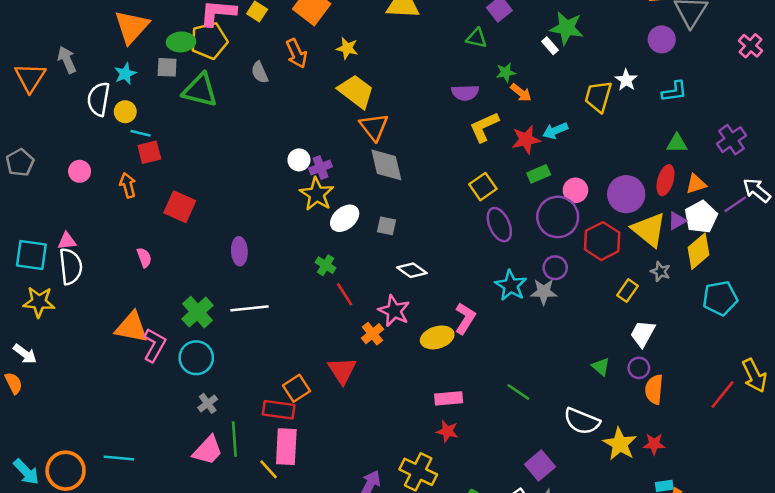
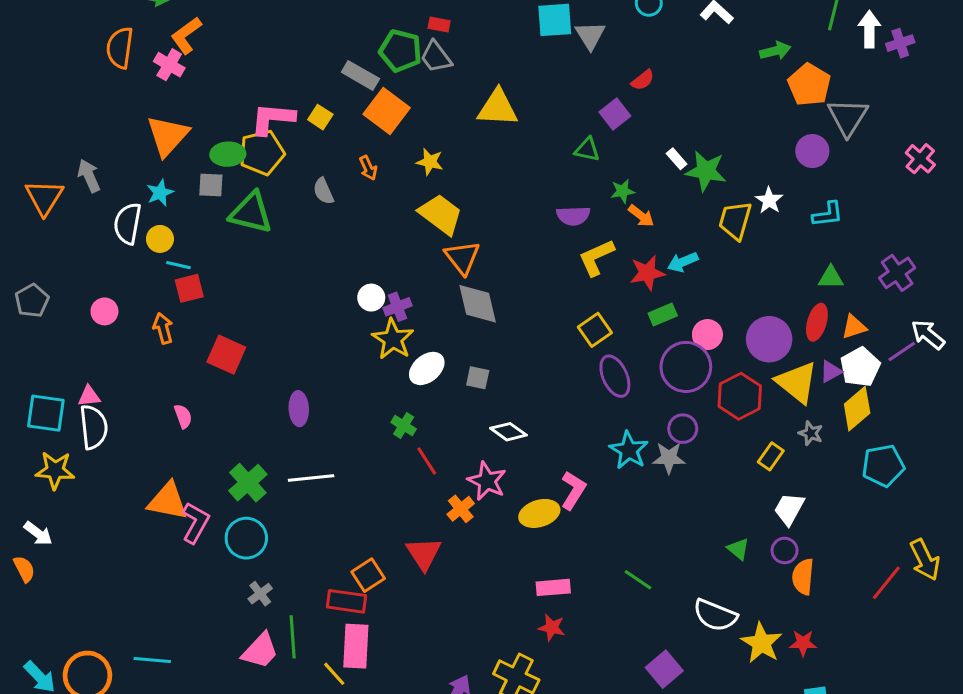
green star: (567, 28) -> (706, 171), moved
orange arrow: (296, 53) -> (368, 168), size x0.7

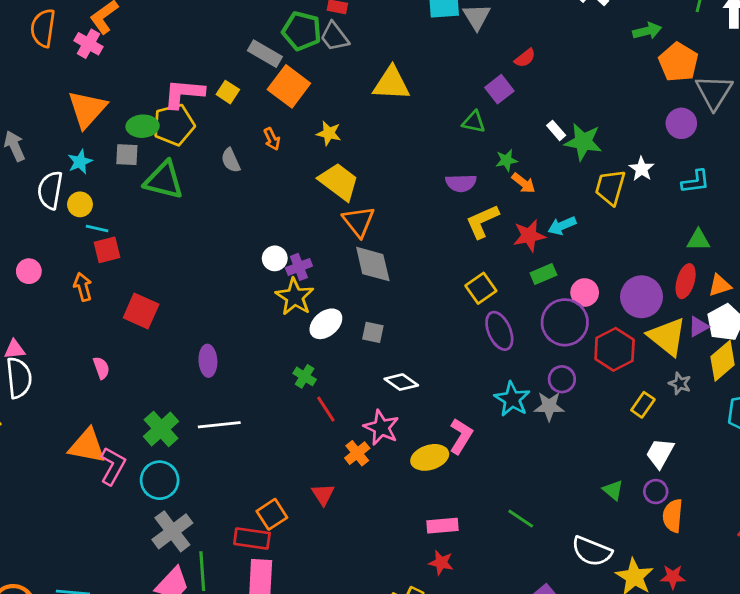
red triangle: (424, 554) -> (323, 494), size x0.7
gray cross: (260, 594) -> (172, 531), size x1.8

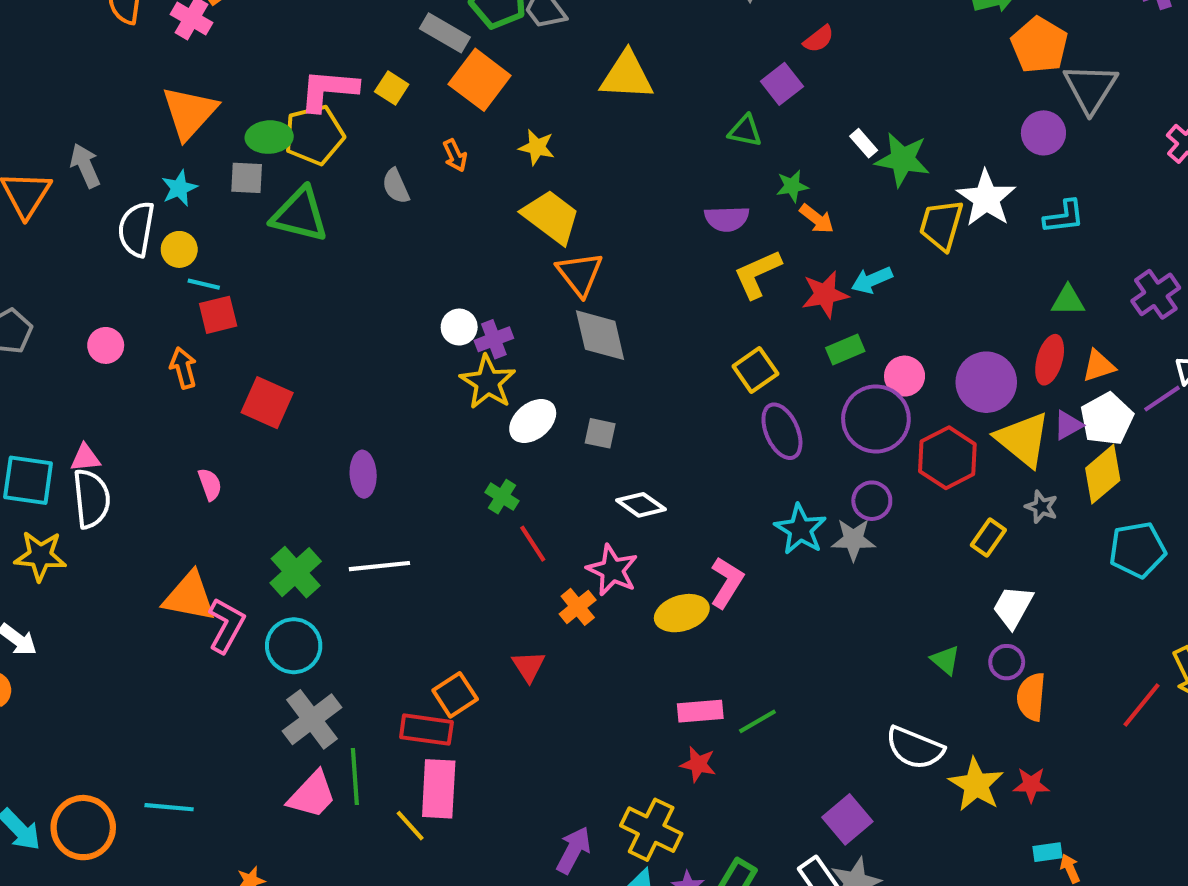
white star: (642, 169) -> (986, 198), size x1.6
green line: (521, 519) -> (757, 721), moved, turned -64

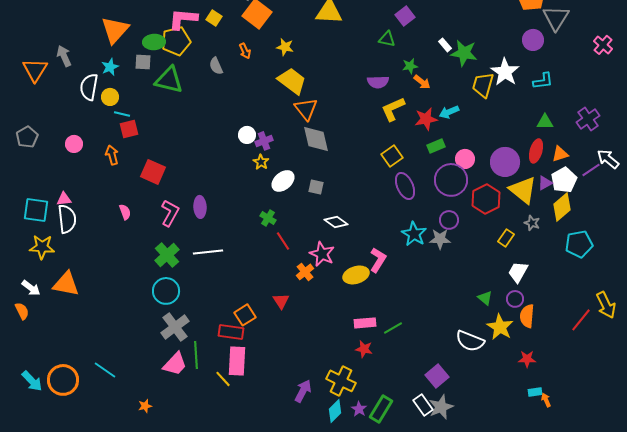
yellow star: (488, 382) -> (261, 162), size x0.6
orange triangle: (189, 597) -> (66, 284), moved
pink L-shape: (226, 625) -> (170, 213), moved
yellow star: (976, 785) -> (500, 327), moved
cyan line: (169, 807) -> (105, 370), turned 30

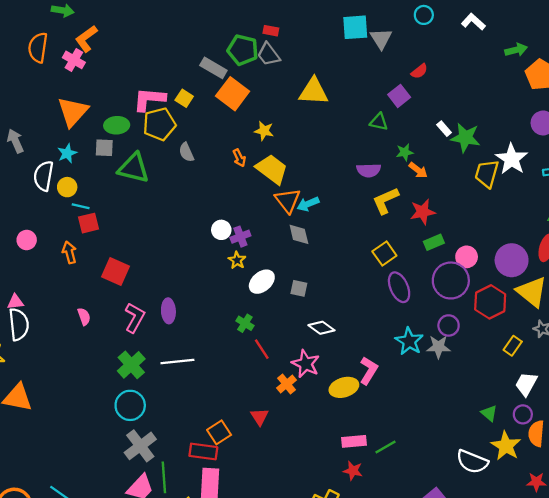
yellow pentagon: (176, 41) -> (159, 124), moved
orange arrow: (245, 51) -> (239, 158), moved
cyan arrow: (449, 112) -> (308, 204), moved
gray diamond: (316, 139) -> (299, 234), size x0.7

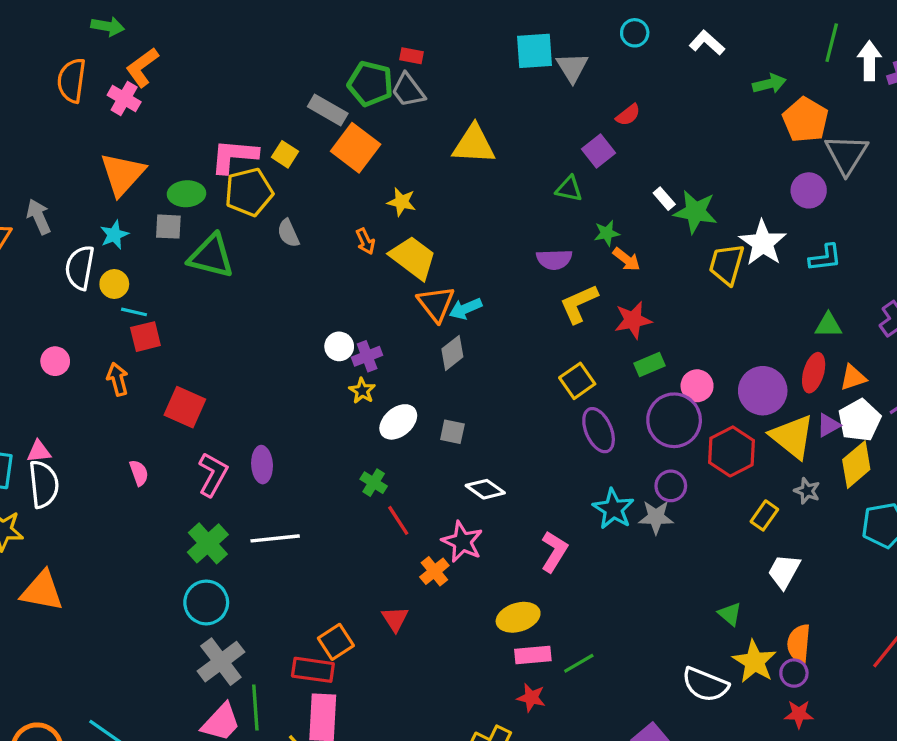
gray diamond: (299, 234) -> (452, 353), turned 65
yellow ellipse: (344, 387) -> (518, 617), moved
purple circle: (523, 414) -> (794, 673), moved

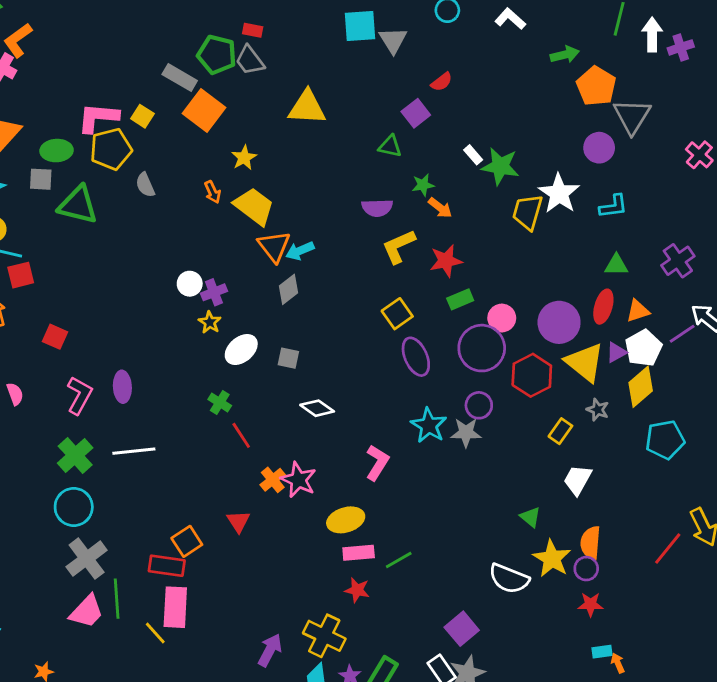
yellow star: (402, 202) -> (244, 158), turned 30
red square: (185, 407) -> (55, 337), size x0.7
pink star: (462, 542) -> (298, 480), moved

